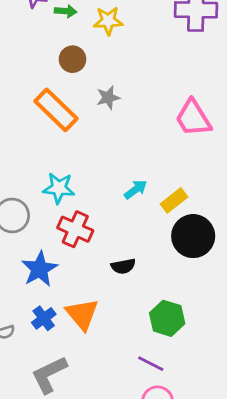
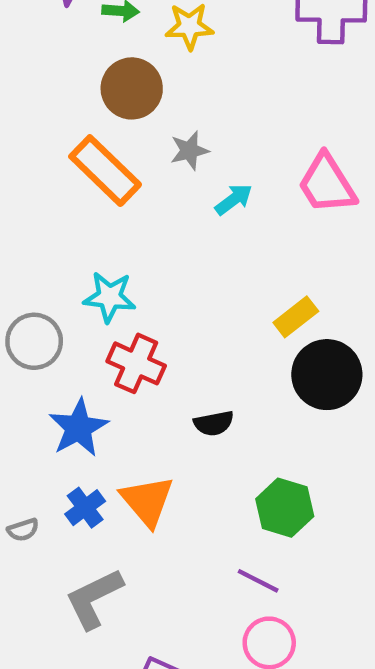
brown circle: (72, 59) -> (132, 88), size x1.4
cyan arrow: (136, 189) -> (234, 199), moved

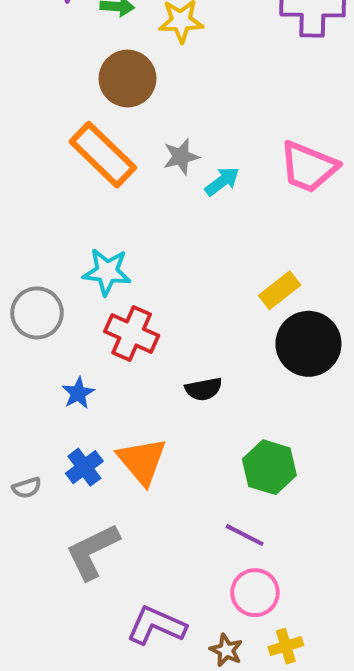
gray star: (189, 151) -> (181, 157), moved
pink trapezoid: (327, 184) -> (308, 167), turned -36
blue star: (78, 428) -> (78, 393), size x0.6

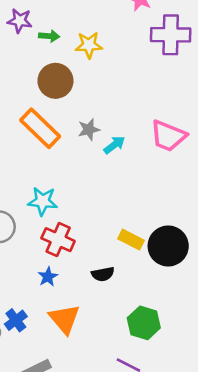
yellow rectangle: (280, 290) -> (131, 240), moved, turned 65
blue star: (78, 393) -> (48, 277), moved
blue cross: (84, 467) -> (16, 320), moved

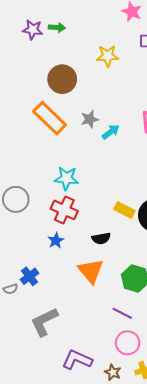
green arrow: (49, 36) -> (57, 27), moved
yellow star: (89, 45) -> (108, 56), moved
cyan star: (43, 201) -> (66, 178), moved
orange triangle: (64, 319) -> (91, 271), moved

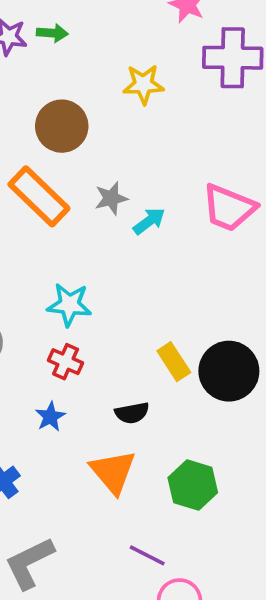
red cross: (64, 210) -> (66, 362), size x0.7
yellow rectangle: (124, 210) -> (174, 362), turned 30
purple line: (122, 313) -> (147, 555), moved

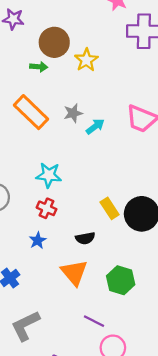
green arrow: (52, 33) -> (39, 67), moved
yellow star: (143, 84) -> (86, 60), moved, turned -30
brown circle: (62, 126) -> (54, 42), moved

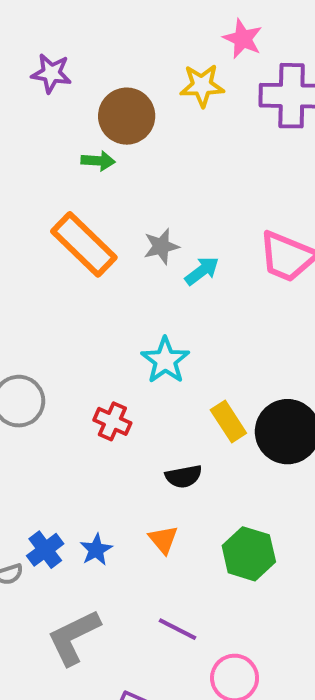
yellow star: (86, 60) -> (202, 86), moved, turned 30
cyan star: (49, 175) -> (165, 360), moved, turned 30
blue star: (38, 240) -> (96, 550), moved
orange triangle: (74, 272) -> (163, 540), size x0.6
purple line: (94, 321) -> (178, 629), moved

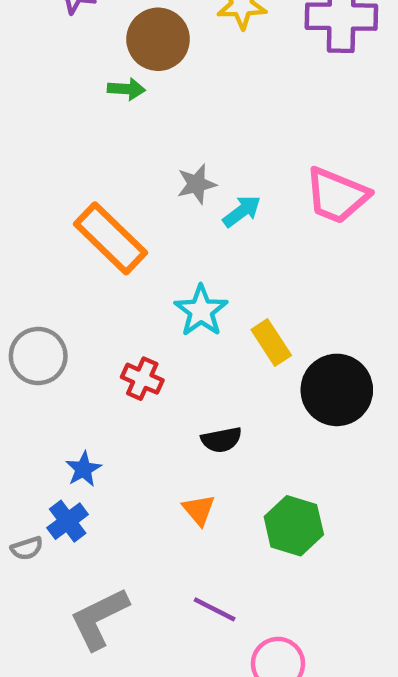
orange rectangle: (84, 244) -> (111, 238), moved
yellow rectangle: (228, 421) -> (271, 342), moved
blue star: (96, 550) -> (83, 469), moved

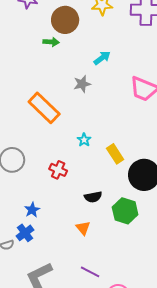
cyan arrow: (242, 211) -> (102, 58), moved
cyan star: (201, 311) -> (84, 140), size x0.6
green hexagon: (294, 526) -> (125, 211), moved

